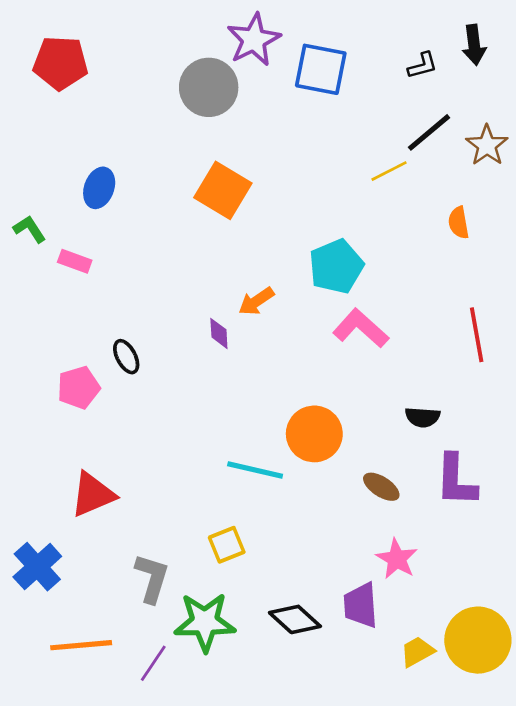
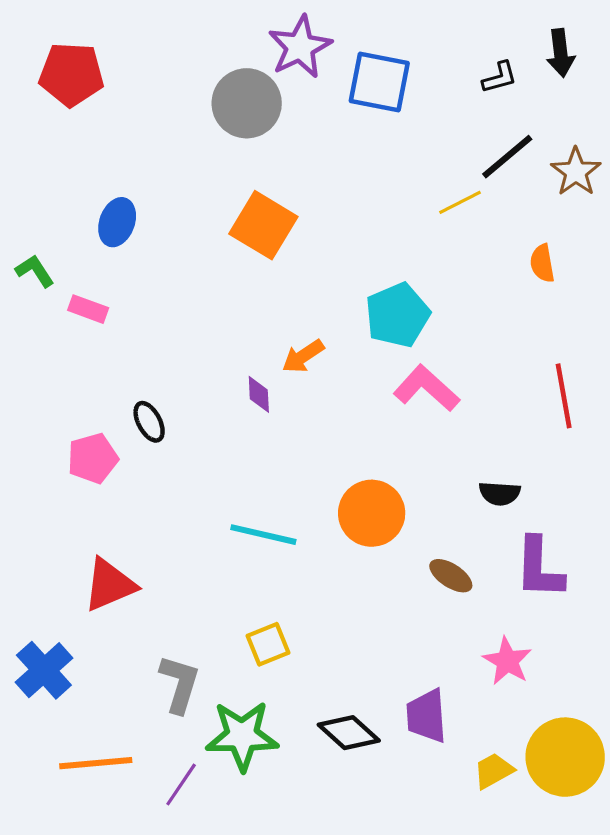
cyan line: (255, 470) -> (263, 535), moved
pink star: (397, 559) -> (507, 661), moved

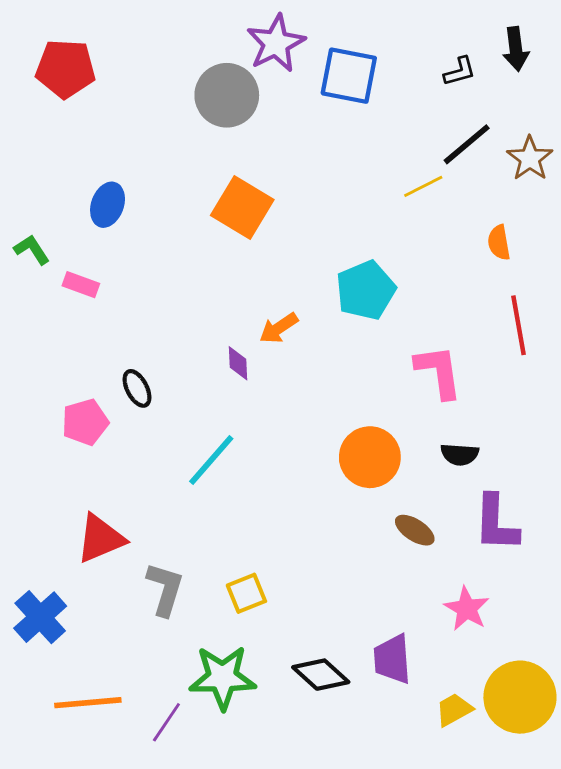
pink L-shape: (426, 388) -> (439, 372), moved, turned 40
red line: (564, 396) -> (519, 325), moved
orange circle: (372, 513) -> (370, 457), moved
cyan line: (263, 535) -> (211, 460), moved, turned -62
gray L-shape: (180, 684) -> (165, 589), moved

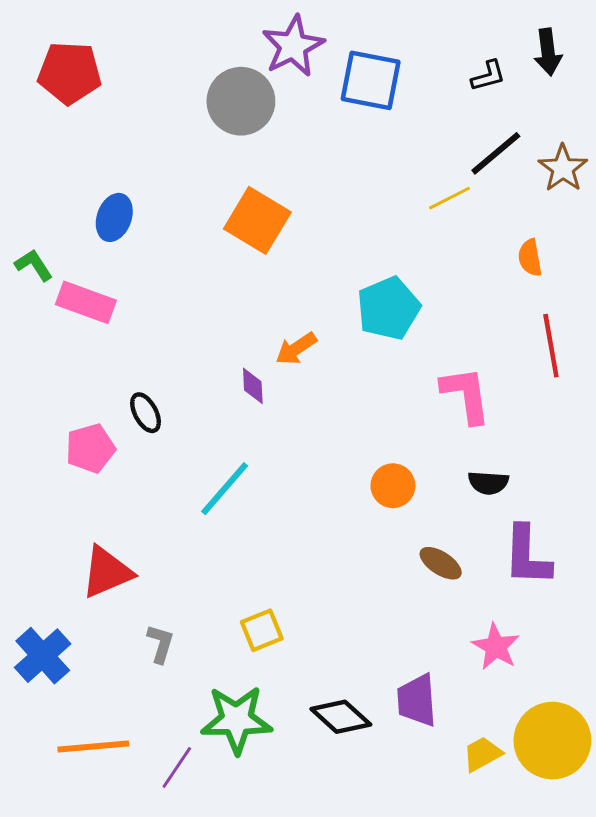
pink rectangle: (81, 285) -> (86, 302), size x1.5
orange circle: (370, 457) -> (393, 486), size x0.7
gray L-shape: (165, 589) -> (160, 644), moved, size x0.7

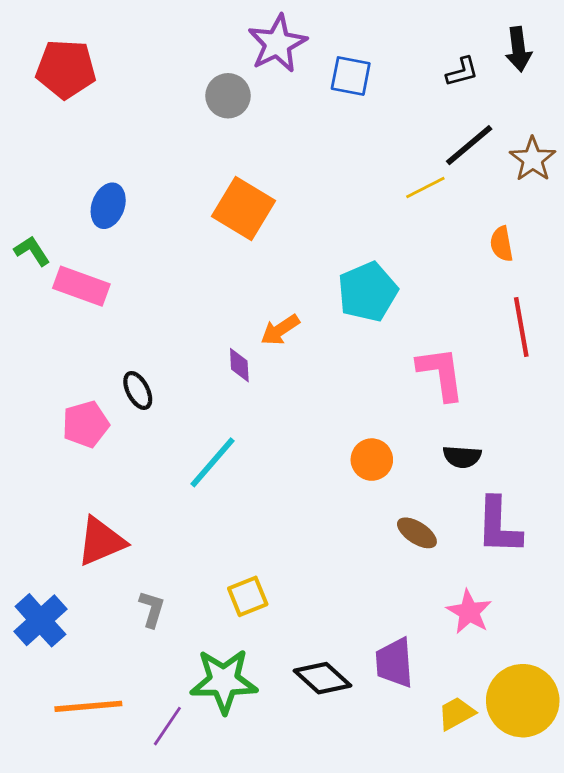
blue square: (371, 80) -> (351, 76), size x0.7
gray circle: (241, 101) -> (228, 96), size x0.7

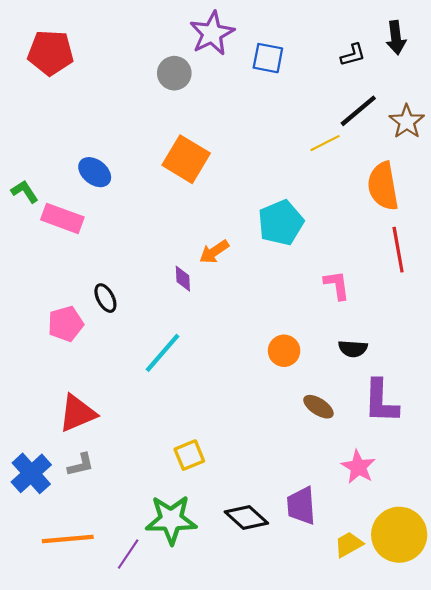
blue ellipse: (108, 206) -> (95, 172), moved, turned -72
orange semicircle: (502, 244) -> (383, 186), size x1.8
pink L-shape: (441, 374) -> (337, 285), size x0.7
gray L-shape: (152, 609) -> (81, 465), moved, turned 60

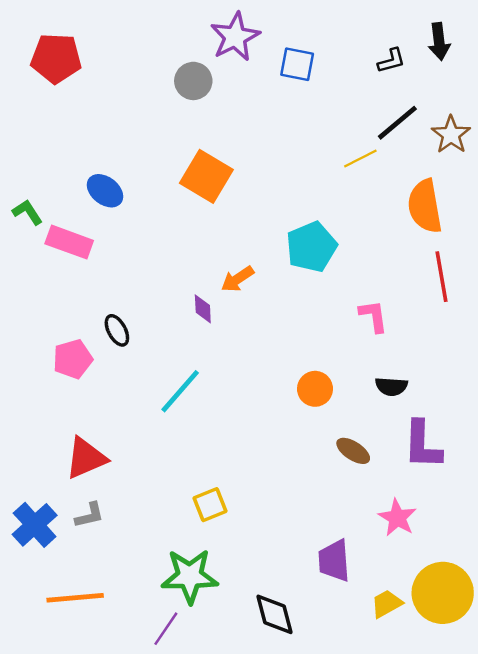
black diamond: (246, 518) -> (274, 614), moved, turned 33
purple line: (128, 554) -> (166, 629), moved

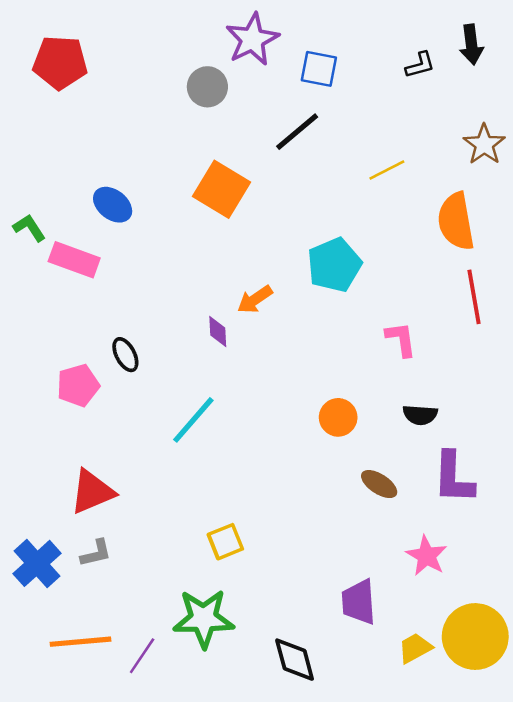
black line: (397, 123) -> (297, 132), moved
purple line: (166, 629) -> (142, 656), moved

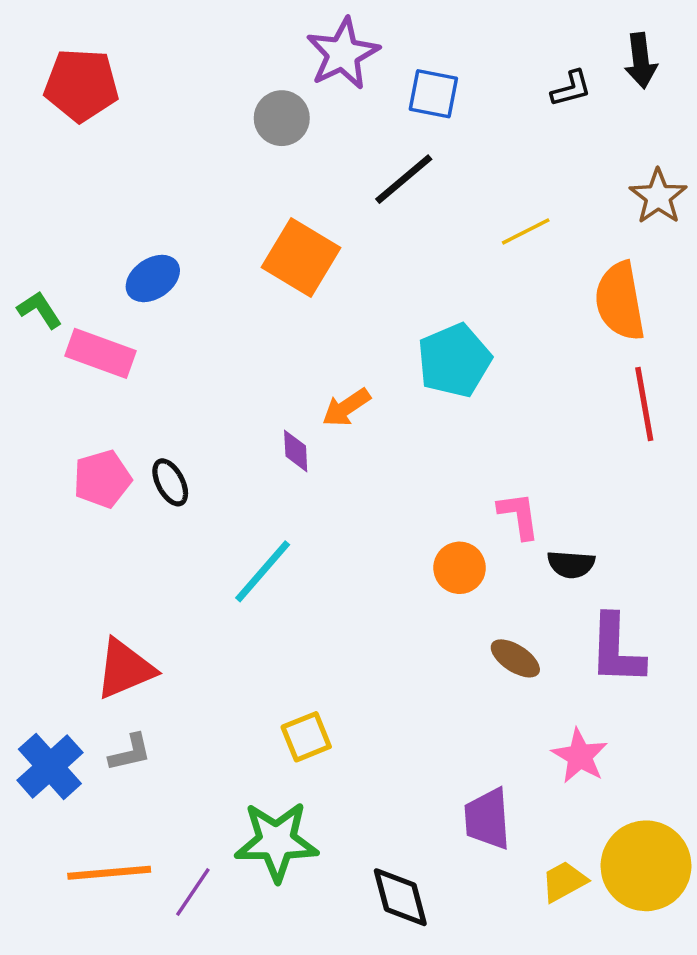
blue ellipse: (113, 205) -> (153, 278), turned -72
pink L-shape: (401, 339) -> (519, 516), moved
pink pentagon: (78, 385) -> (102, 479), moved

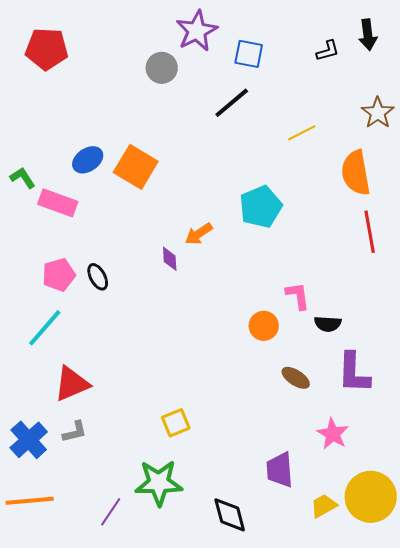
orange square: (301, 258) -> (136, 167), moved
cyan line: (263, 571) -> (45, 328), moved
orange line: (109, 873) -> (30, 501), moved

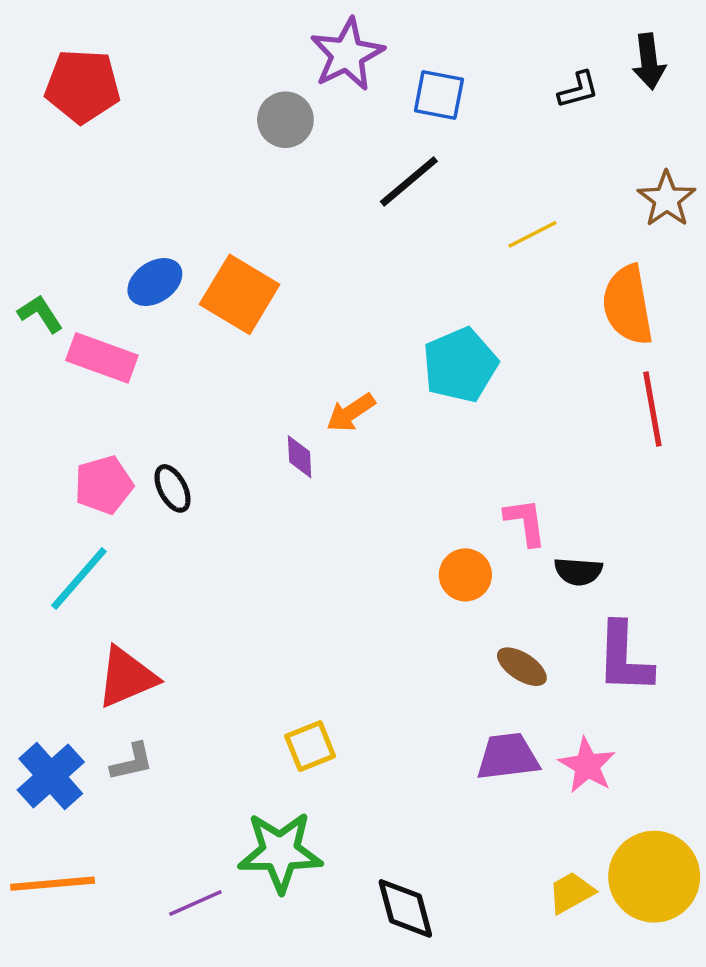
purple trapezoid: (280, 470) -> (508, 757), moved, turned 87
purple line: (111, 512) -> (195, 903), turned 32

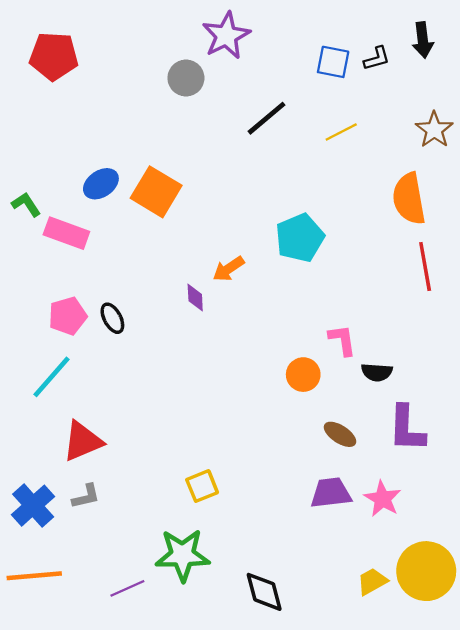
blue square: (439, 95) -> (333, 62), moved
yellow line: (532, 234) -> (341, 132), moved

